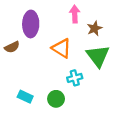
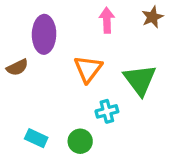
brown star: (95, 28) -> (152, 17), moved
orange triangle: (62, 48) -> (88, 69), turned 35

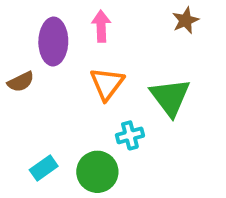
pink arrow: (107, 20) -> (101, 26), moved
cyan rectangle: (36, 138) -> (44, 168), turned -60
green circle: (80, 141) -> (97, 172), size x1.4

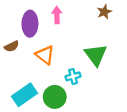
orange triangle: (107, 84) -> (45, 55), moved, turned -30
cyan rectangle: (44, 168) -> (25, 95), size x1.6

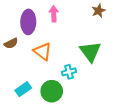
cyan rectangle: (25, 95) -> (23, 89), size x0.7

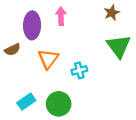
orange triangle: (43, 51) -> (48, 59), turned 30
green triangle: (90, 51) -> (119, 46), moved
cyan cross: (69, 72) -> (79, 70), moved

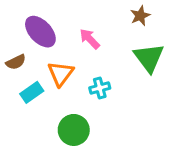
pink arrow: (61, 16) -> (90, 39), moved, turned -42
purple ellipse: (32, 25) -> (40, 32), turned -44
cyan rectangle: (26, 102) -> (32, 92), moved

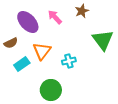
brown star: (140, 16) -> (82, 11), moved
pink arrow: (90, 39) -> (55, 17), moved

